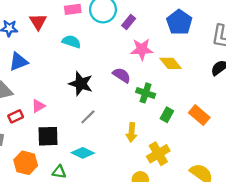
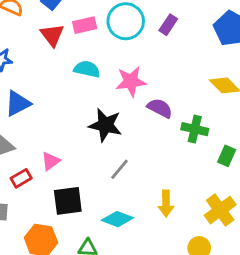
red triangle: (38, 22) -> (52, 35), moved
purple rectangle: (129, 22) -> (168, 25), moved
pink star: (142, 49) -> (131, 81), moved
yellow arrow: (131, 132) -> (166, 204), moved

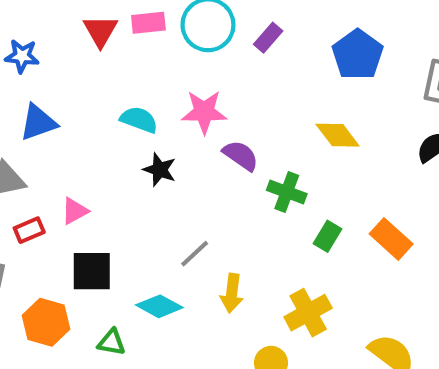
cyan semicircle: (87, 69) -> (139, 120), moved
black star: (105, 125) -> (160, 170), size x0.7
gray line: (119, 169) -> (195, 254), moved

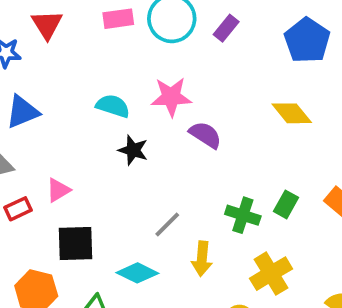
red triangle: (100, 31) -> (47, 25), moved
green cross: (287, 192) -> (243, 215), moved

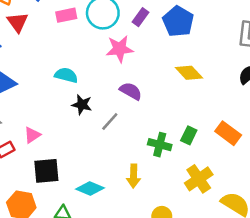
blue pentagon: (307, 40) -> (178, 21), moved
pink star: (171, 97) -> (120, 49), moved
gray line: (167, 224) -> (110, 121), moved
yellow cross: (271, 274) -> (199, 179), moved

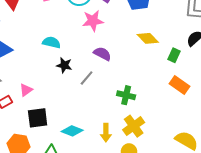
green rectangle: (189, 135) -> (174, 55), moved
yellow arrow: (134, 176) -> (106, 133), moved
yellow cross: (199, 179) -> (134, 126), moved

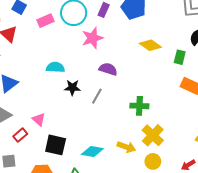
pink triangle: (26, 90) -> (39, 119), turned -32
black square: (38, 118) -> (56, 145), turned 30
yellow arrow: (106, 133) -> (126, 147), turned -60

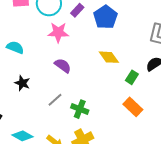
black star: (72, 88) -> (22, 83), moved
gray line: (97, 96) -> (55, 100), moved

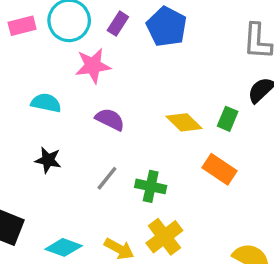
cyan semicircle: (15, 47) -> (46, 103), moved
yellow diamond: (109, 57) -> (184, 122), moved
orange rectangle: (133, 107) -> (220, 169), moved

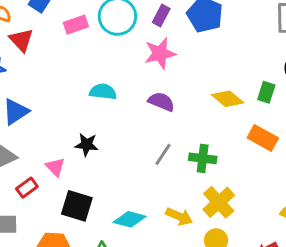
pink star: (93, 66) -> (160, 53), moved
black star: (48, 160) -> (87, 145), moved

